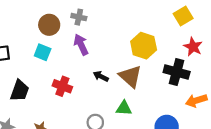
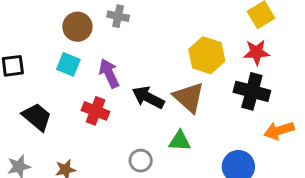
purple arrow: (81, 45) -> (109, 73), moved
red star: (193, 47) -> (256, 52), moved, turned -30
black arrow: (101, 76) -> (148, 97), size x1.5
black trapezoid: (20, 91) -> (37, 117), turned -70

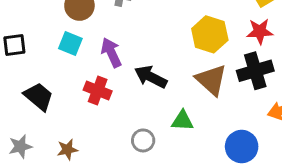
black cross: (252, 91) -> (255, 71), turned -32
brown triangle: (189, 97) -> (211, 80), moved

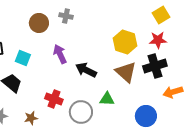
cyan square: (70, 43) -> (23, 58), moved
red cross: (98, 90) -> (54, 99), moved
gray circle: (143, 140) -> (81, 112), size x1.5

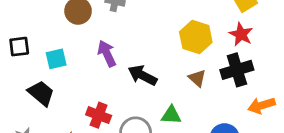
red star: (158, 40) -> (241, 34), turned 30
cyan square: (23, 58) -> (56, 59), turned -35
brown triangle: (126, 72) -> (197, 78), size x0.6

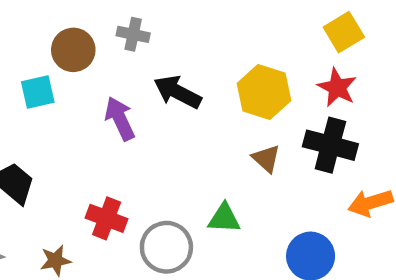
cyan square: (56, 59) -> (38, 92), moved
black cross: (237, 70) -> (330, 145), turned 32
black arrow: (142, 75) -> (177, 92), moved

